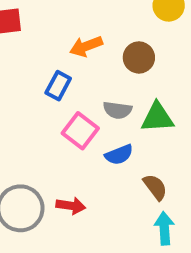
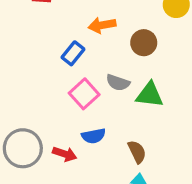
blue semicircle: (119, 155) -> (94, 136), moved

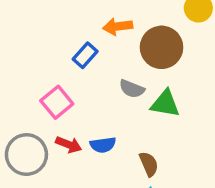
brown circle: (144, 43) -> (162, 47), size x1.5
pink square: (84, 94) -> (57, 102), moved
red arrow: (65, 154) -> (69, 145), moved

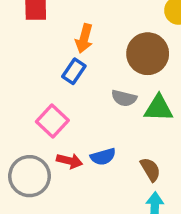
orange arrow: (118, 26) -> (84, 38), moved, turned -60

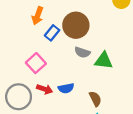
orange arrow: (84, 38) -> (38, 16), moved
brown circle: (148, 54) -> (76, 25), moved

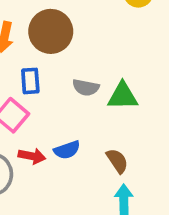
brown circle: (76, 25) -> (51, 31), moved
blue rectangle: (52, 33) -> (30, 81), moved, turned -35

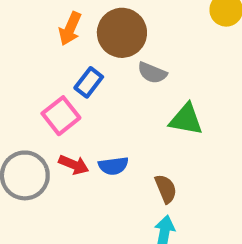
blue rectangle: (30, 81) -> (89, 82), turned 30
gray semicircle: (86, 87) -> (152, 73), moved

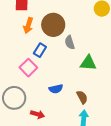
gray semicircle: (152, 73) -> (70, 42), turned 56
red arrow: (74, 165) -> (38, 114), moved

